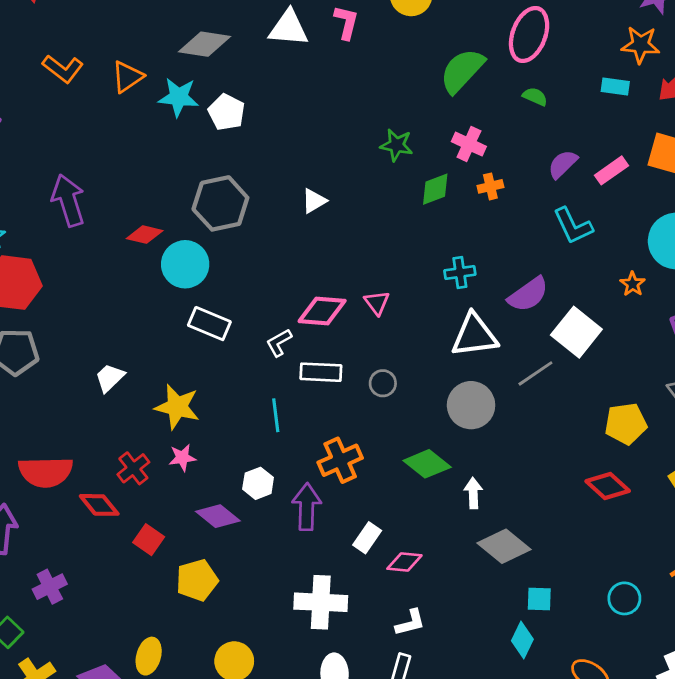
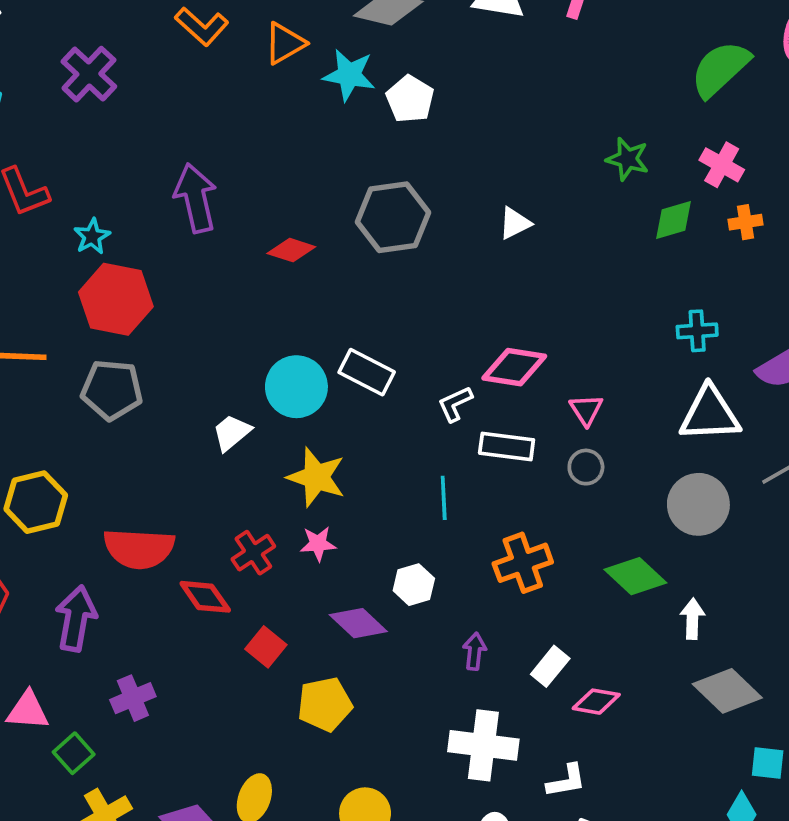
cyan circle: (185, 264) -> (296, 387), moved
pink triangle: (377, 303) -> (586, 410), moved
purple arrow: (307, 507) -> (475, 651), moved, size x0.6
white L-shape: (410, 623) -> (566, 781), moved

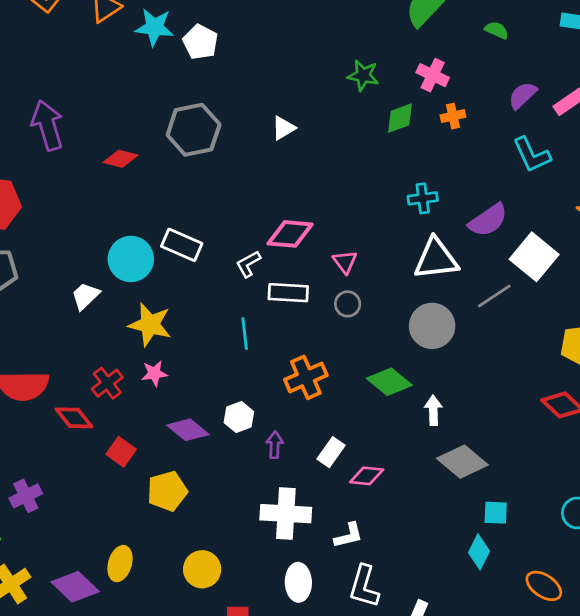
white hexagon: (414, 585) -> (239, 417), moved

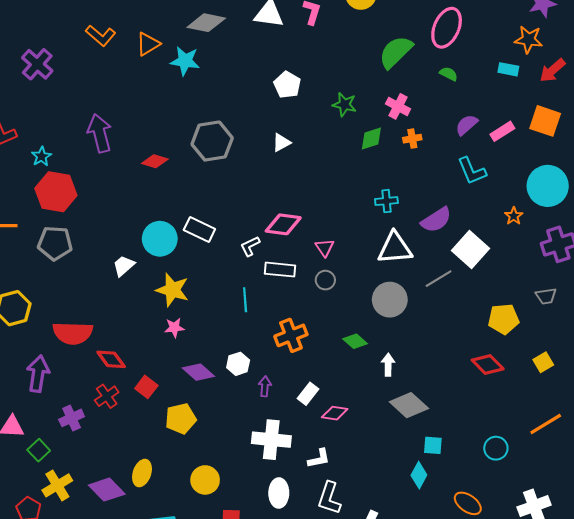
white pentagon: (200, 42) -> (287, 85), moved
green diamond: (389, 382) -> (355, 341), size x0.7
red cross: (107, 383) -> (107, 396), moved

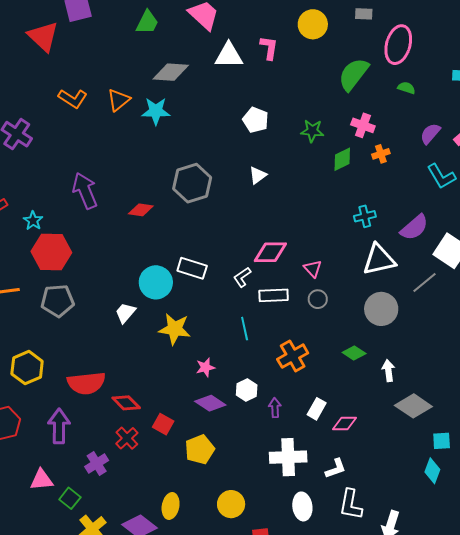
pink star: (174, 328) -> (205, 367), moved

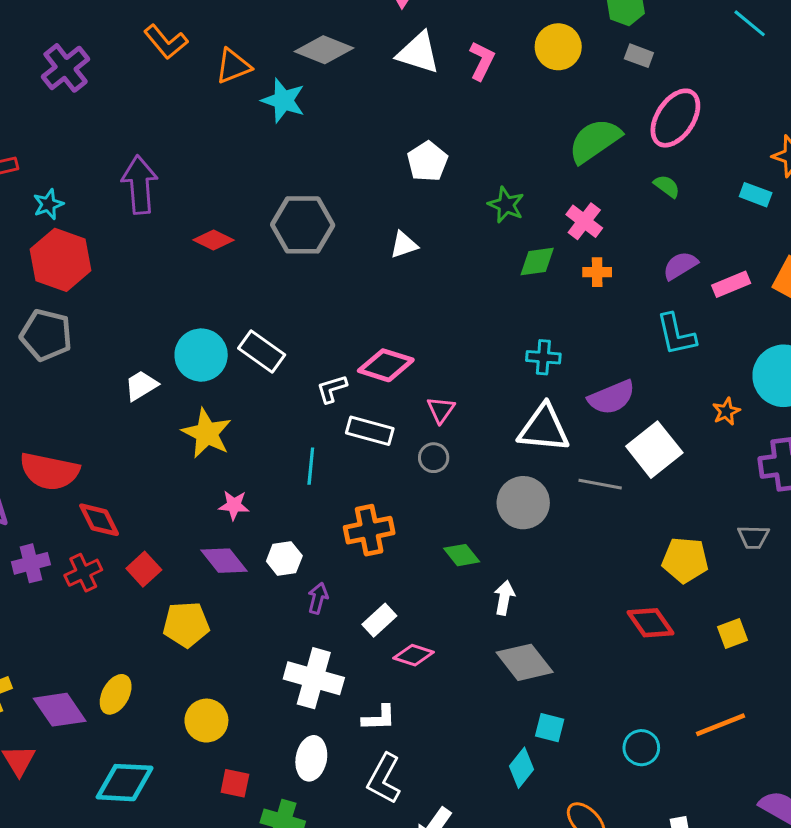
gray line: (424, 283) -> (600, 484), turned 32
purple cross: (97, 463) -> (31, 563), moved

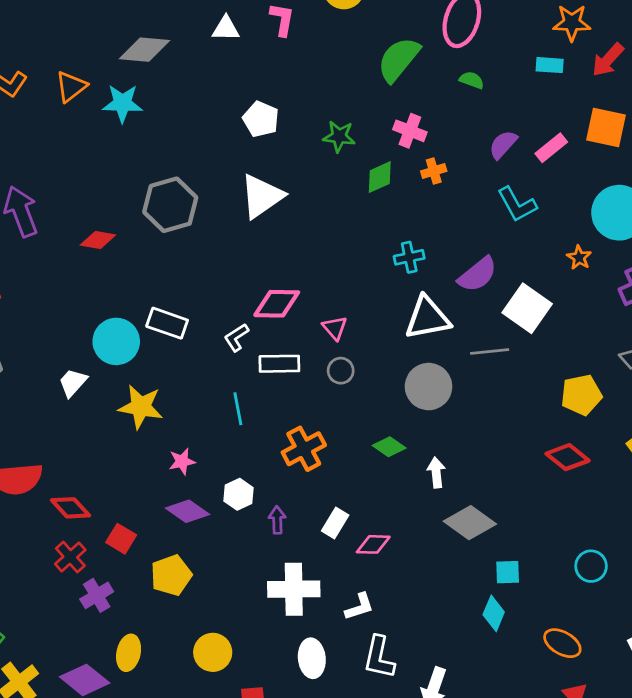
white triangle: (418, 53) -> (226, 29), size x0.7
white triangle: (404, 245) -> (262, 196), size x1.8
purple cross: (31, 563) -> (97, 595), moved

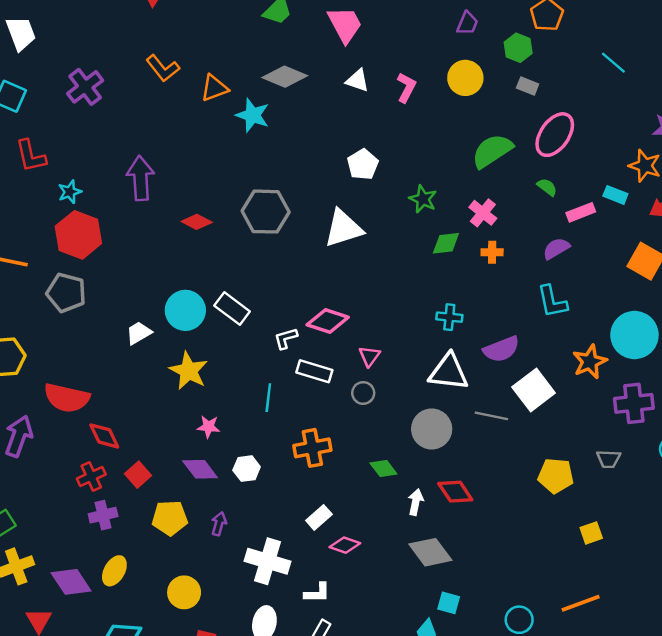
pink rectangle: (551, 148) -> (581, 212), moved
orange star: (579, 258) -> (590, 362), size x1.6
red diamond: (567, 457) -> (455, 492), moved
purple arrow: (277, 520) -> (219, 524), moved

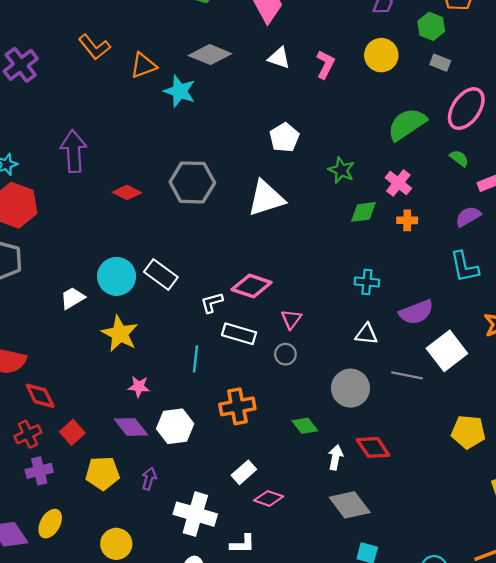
white triangle: (449, 372) -> (366, 334), size x0.6
white hexagon: (247, 469) -> (175, 426), size x1.4

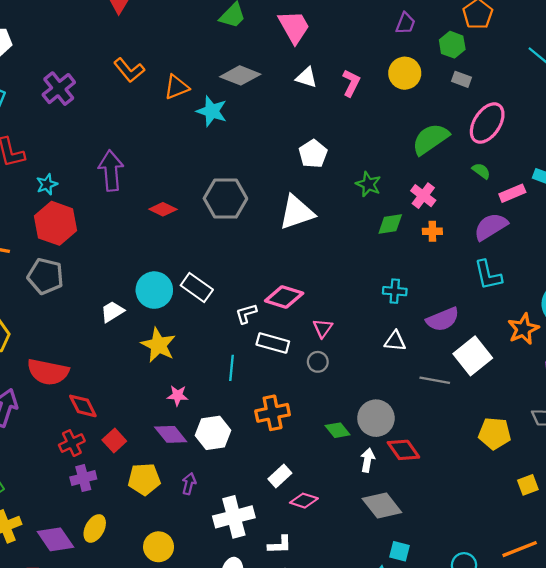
purple semicircle: (468, 217) -> (491, 227), size x1.4
gray circle: (350, 388) -> (376, 418), moved
white cross: (195, 514) -> (234, 517), turned -30

